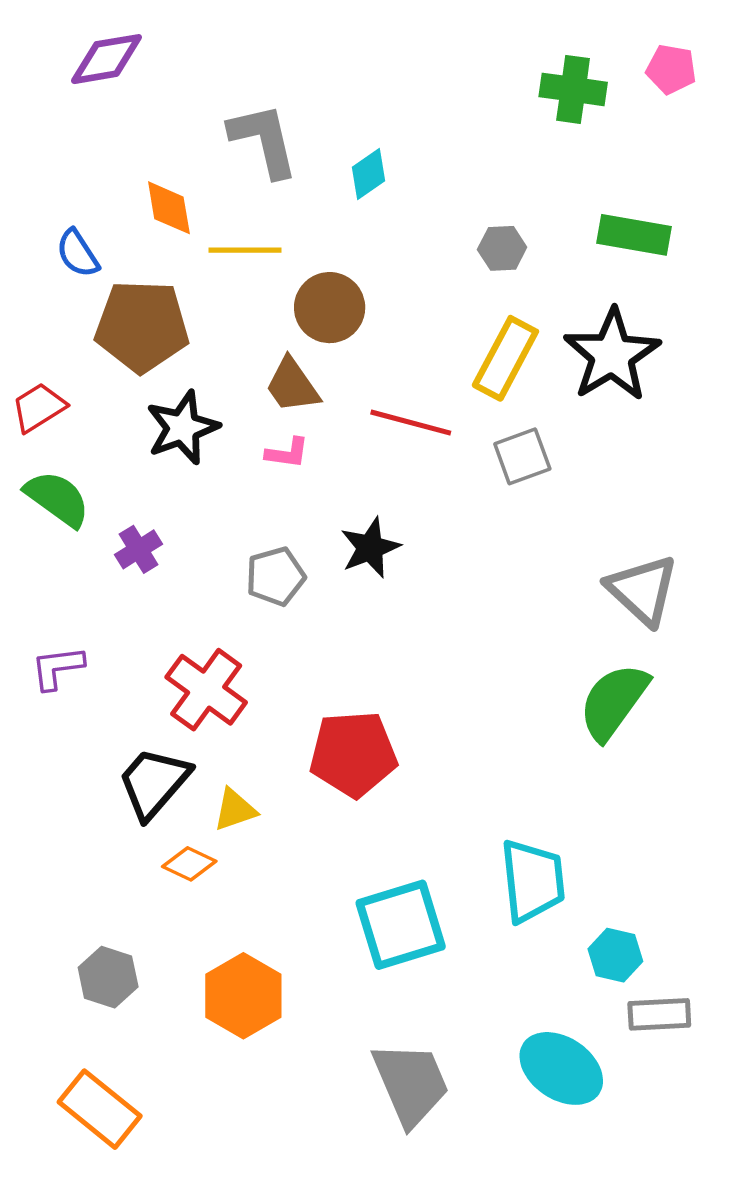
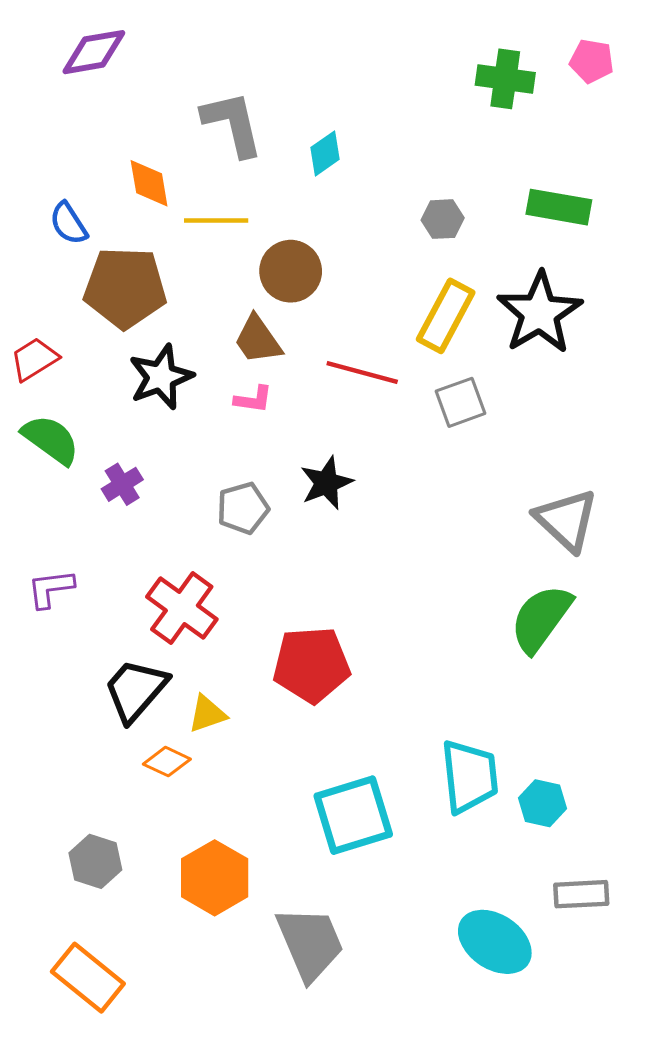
cyan hexagon: (615, 955) -> (542, 803), moved
gray trapezoid: (411, 1084) -> (310, 943), moved

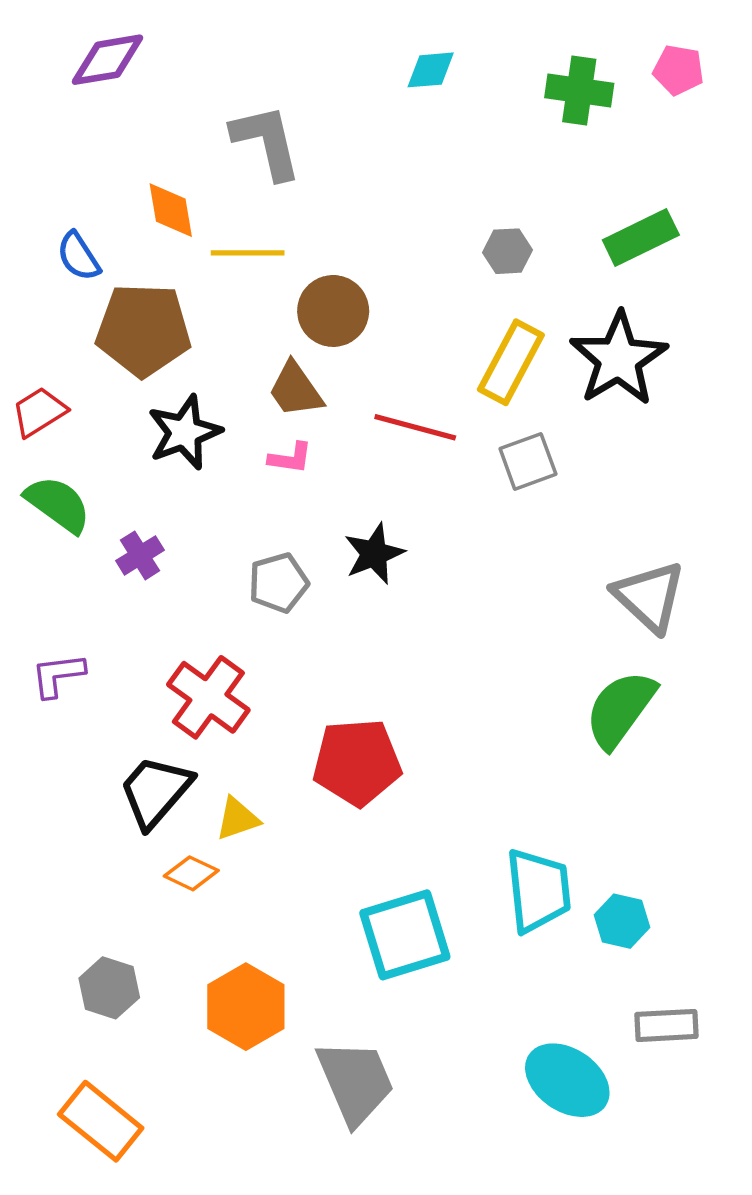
cyan diamond: (325, 153) -> (431, 70), moved, turned 30
green rectangle: (559, 207) -> (641, 237), turned -36

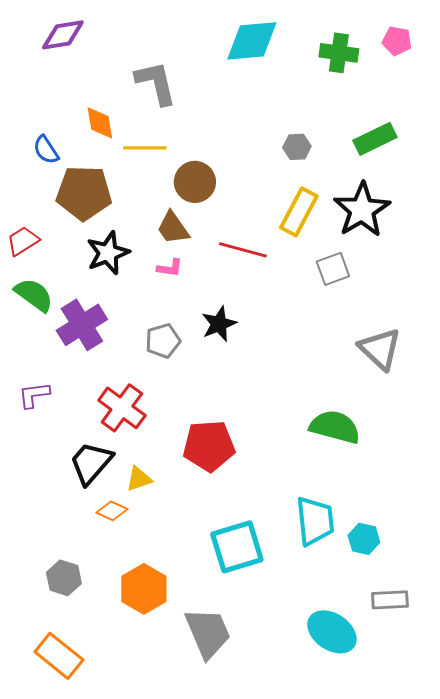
cyan diamond: (431, 70) -> (252, 41), size x1.8
gray square: (528, 461) -> (333, 269), moved
purple cross: (140, 555) -> (82, 325), size x1.8
green semicircle: (620, 709) -> (335, 427), moved, turned 69

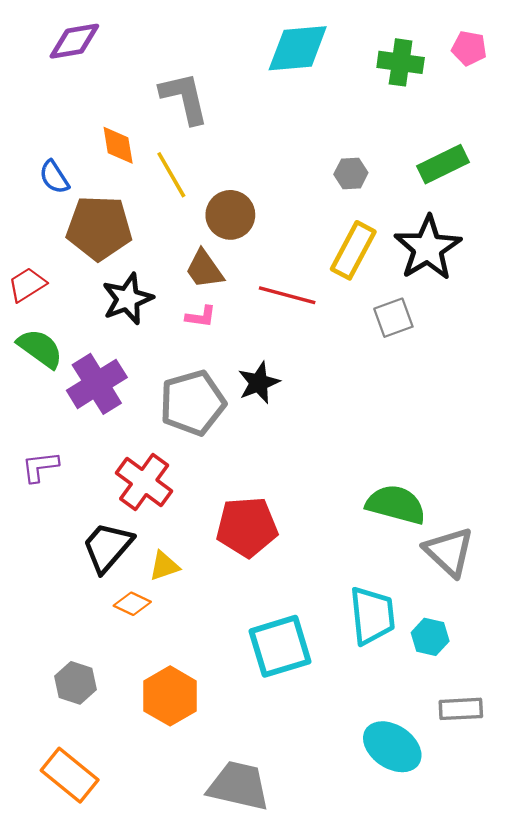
yellow line: (145, 148) -> (171, 175), turned 60
gray pentagon: (163, 341) -> (193, 403), size x1.6
gray triangle: (380, 349) -> (449, 552), moved
gray trapezoid: (208, 633) -> (239, 786), moved, turned -54

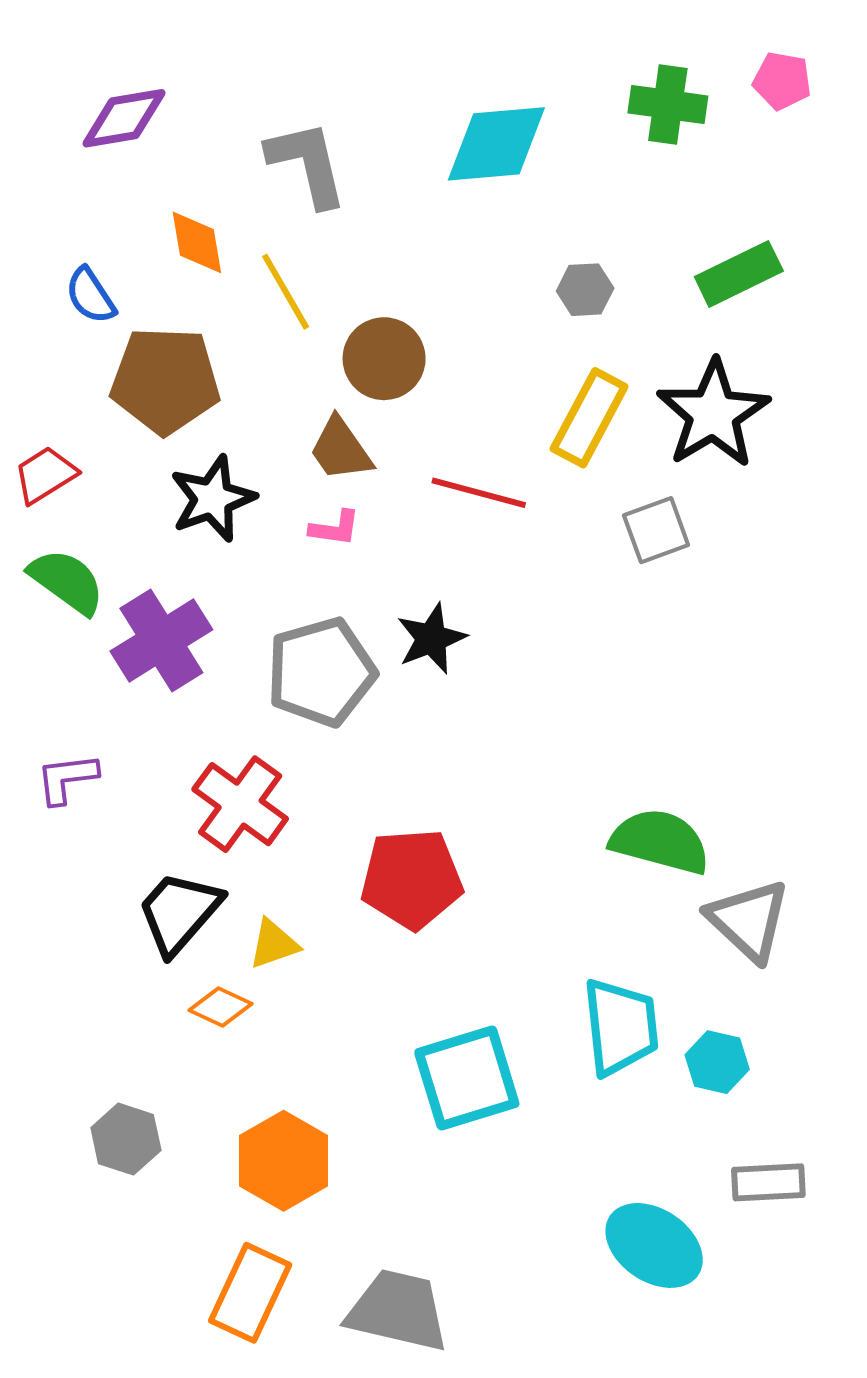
purple diamond: (74, 41) -> (124, 118), moved
cyan diamond: (298, 48) -> (496, 144), moved
orange rectangle: (70, 775) -> (250, 1293), moved, turned 76

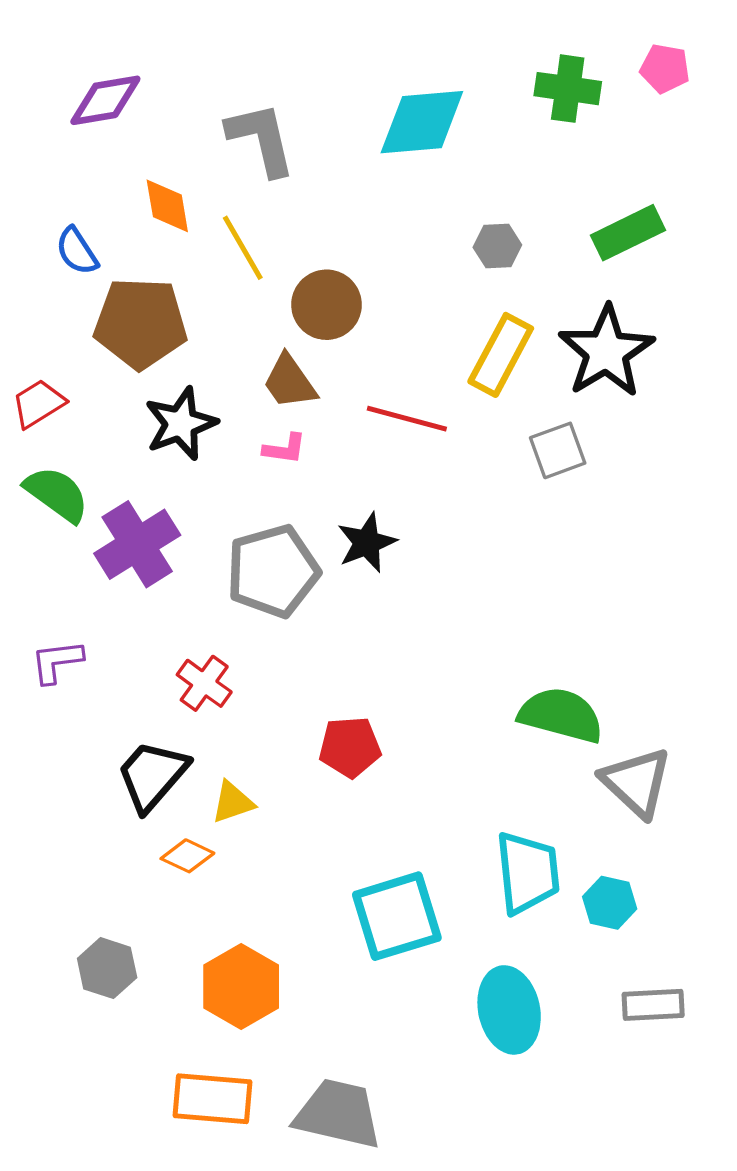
red cross: (240, 804) -> (204, 683), size x0.7
red pentagon: (412, 879) -> (350, 747), size x0.7
cyan ellipse: (654, 1245) -> (509, 1010), moved, turned 44
orange rectangle: (250, 1293) -> (213, 1099), turned 70

